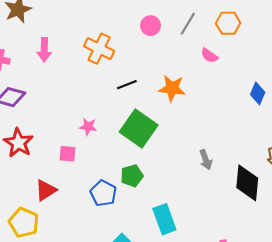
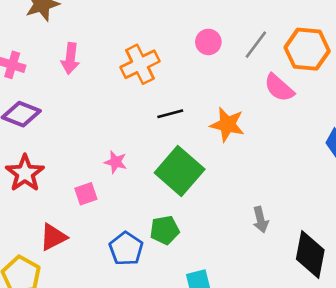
orange hexagon: (228, 23) -> (307, 49), size x1.4
orange cross: (99, 49) -> (140, 64), turned 32
pink semicircle: (209, 56) -> (279, 88), size x1.4
pink square: (68, 154) -> (86, 194), turned -30

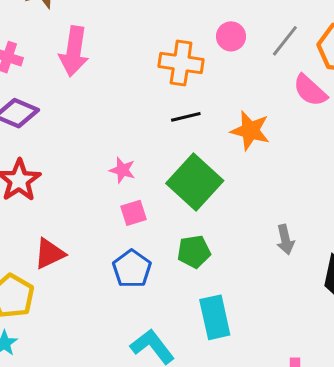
pink arrow: (70, 58) -> (74, 51), size x1.4
orange cross: (140, 64) -> (181, 63), moved, turned 33
pink square: (86, 194) -> (134, 213), moved
green pentagon: (165, 230) -> (194, 252), moved

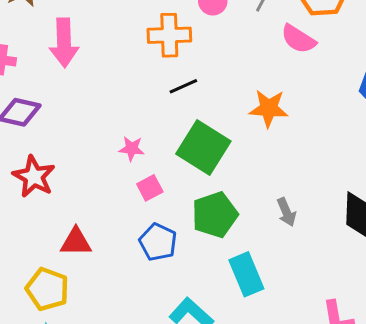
orange star: (250, 131) -> (269, 108), moved
gray arrow: (285, 240) -> (286, 212), moved
green pentagon: (194, 252) -> (215, 215), size x1.4
red triangle: (49, 254) -> (76, 242), turned 36

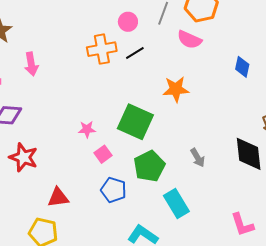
pink arrow: (64, 43) -> (31, 64), size x0.7
black line: (183, 86) -> (135, 53), moved

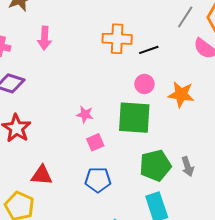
pink circle: (128, 22) -> (144, 84), moved
green square: (135, 122) -> (134, 118), turned -33
green pentagon: (149, 166) -> (155, 165), moved
blue pentagon: (114, 190) -> (98, 180), turned -30

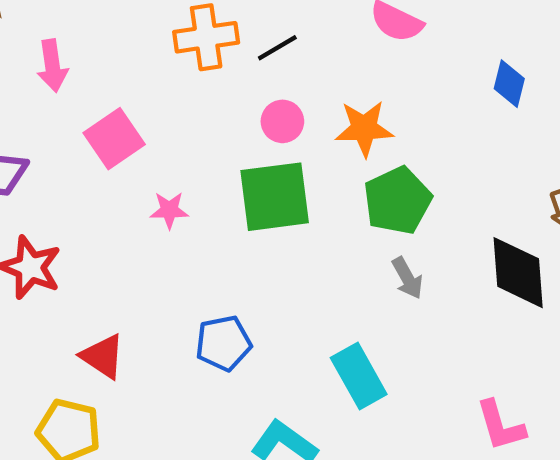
pink square: (95, 142) -> (114, 139), moved, size x1.5
green pentagon: (155, 165) -> (397, 201), moved
red triangle: (42, 175) -> (103, 356), turned 40

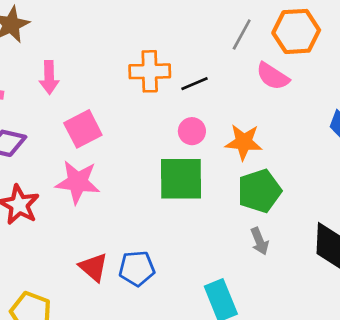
pink star: (169, 210) -> (78, 182), moved, size x1.8
red triangle: (103, 356) -> (93, 267), moved

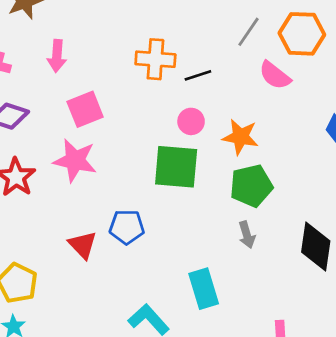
blue pentagon: (137, 268) -> (127, 227), moved

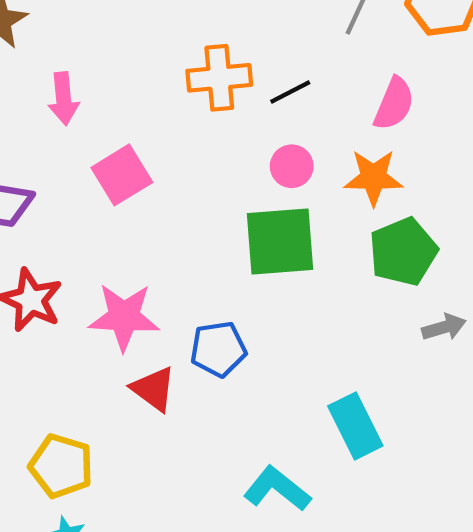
pink semicircle: (275, 75) -> (394, 104), moved, turned -96
pink star: (75, 160) -> (124, 317), moved
gray arrow: (247, 235) -> (444, 327), moved, turned -80

